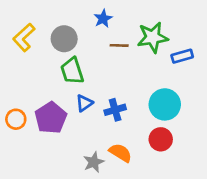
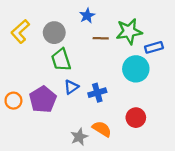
cyan circle: (165, 104) -> (136, 69), moved

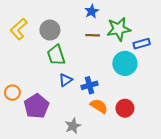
blue star: (87, 16) -> (92, 11), moved
purple pentagon: (43, 99) -> (36, 106), moved
orange semicircle: (102, 129) -> (99, 106), moved

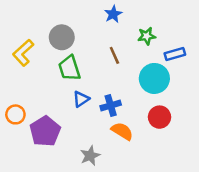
yellow L-shape: (19, 29) -> (23, 53), moved
green star: (119, 29) -> (147, 36), size x0.6
brown line: (93, 35) -> (114, 55), moved, turned 64
red circle: (125, 108) -> (160, 117), moved

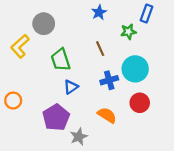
gray circle: (62, 37) -> (44, 24), moved
blue rectangle: (175, 54) -> (146, 14), moved, turned -54
blue cross: (111, 105) -> (109, 80), moved
purple pentagon: (45, 131) -> (56, 117), moved

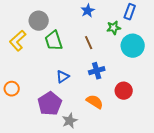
green trapezoid: (61, 60) -> (54, 41), moved
cyan circle: (135, 69) -> (133, 46), moved

